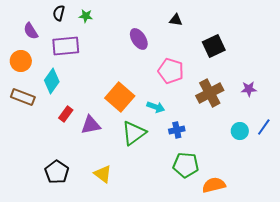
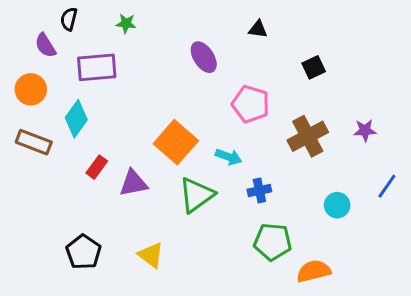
black semicircle: (59, 13) -> (69, 19), moved
black square: (214, 46) -> (314, 67), size x0.7
cyan circle: (240, 131) -> (337, 205), moved

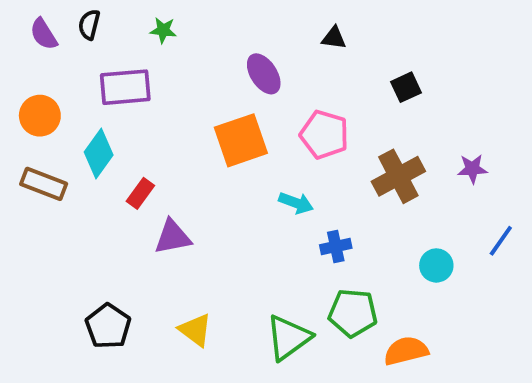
purple semicircle: (45, 45) -> (44, 34), moved
orange square: (176, 142) -> (241, 140), moved, turned 30
red rectangle: (97, 167) -> (140, 193), moved
green triangle: (196, 195) -> (288, 338), moved

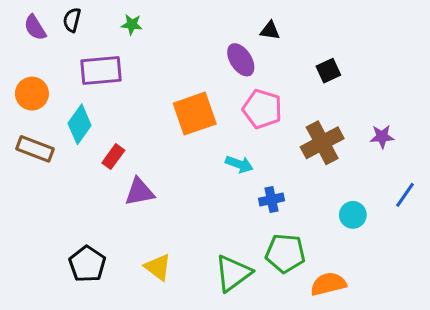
purple ellipse: (264, 74) -> (241, 60), moved

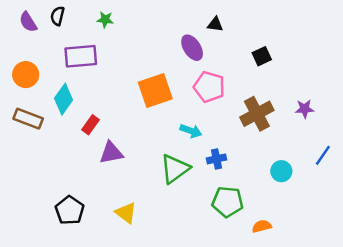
green triangle: (233, 273) -> (175, 169), moved
orange semicircle: (328, 284) -> (262, 226), size x0.7

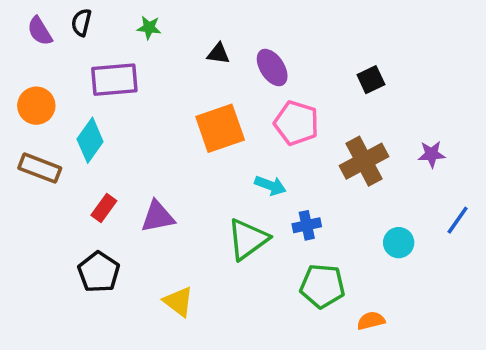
black triangle: (215, 24) -> (218, 54), moved
red rectangle: (90, 125) -> (104, 208), moved
black pentagon: (70, 210) -> (99, 272), moved

